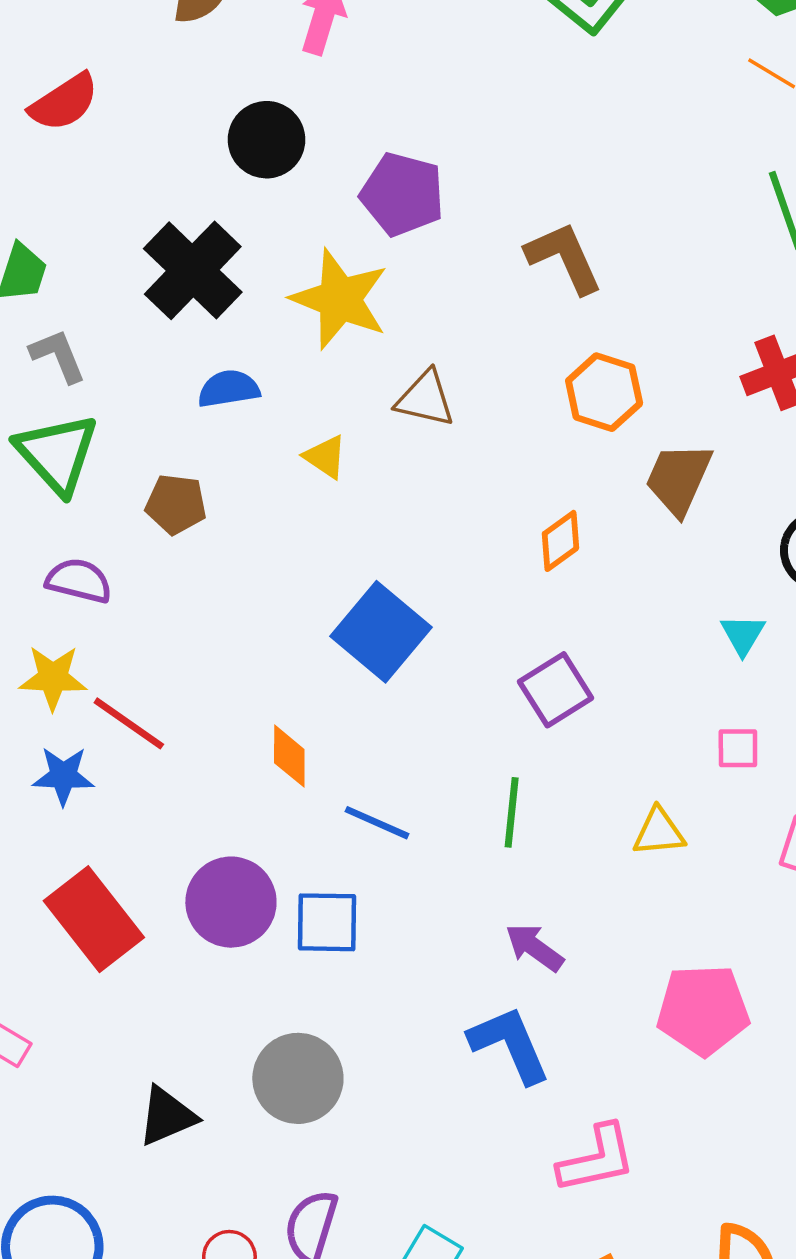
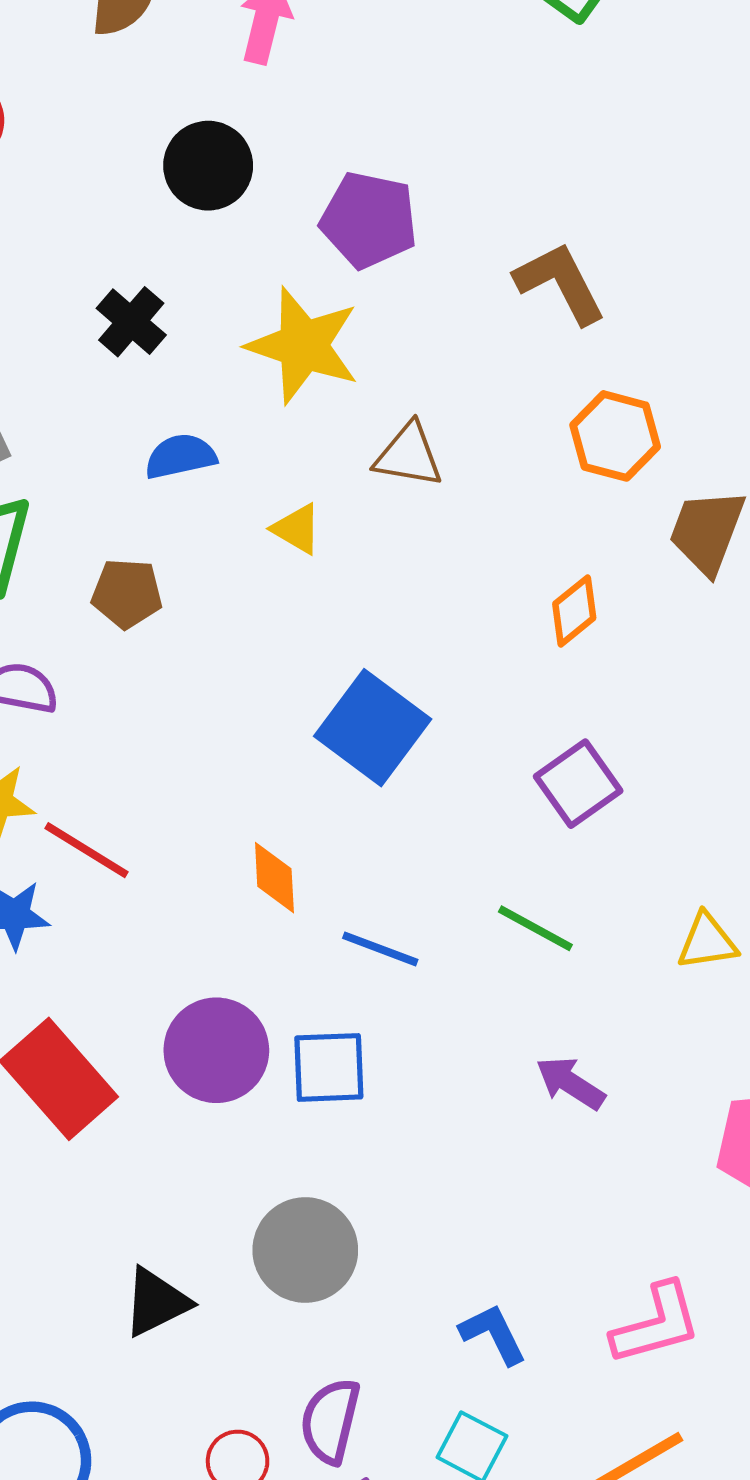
black cross: (193, 270) -> (131, 322), size x0.6
green line: (512, 812) -> (535, 928), turned -64
blue L-shape: (510, 1044) -> (493, 1334), moved, size x0.7

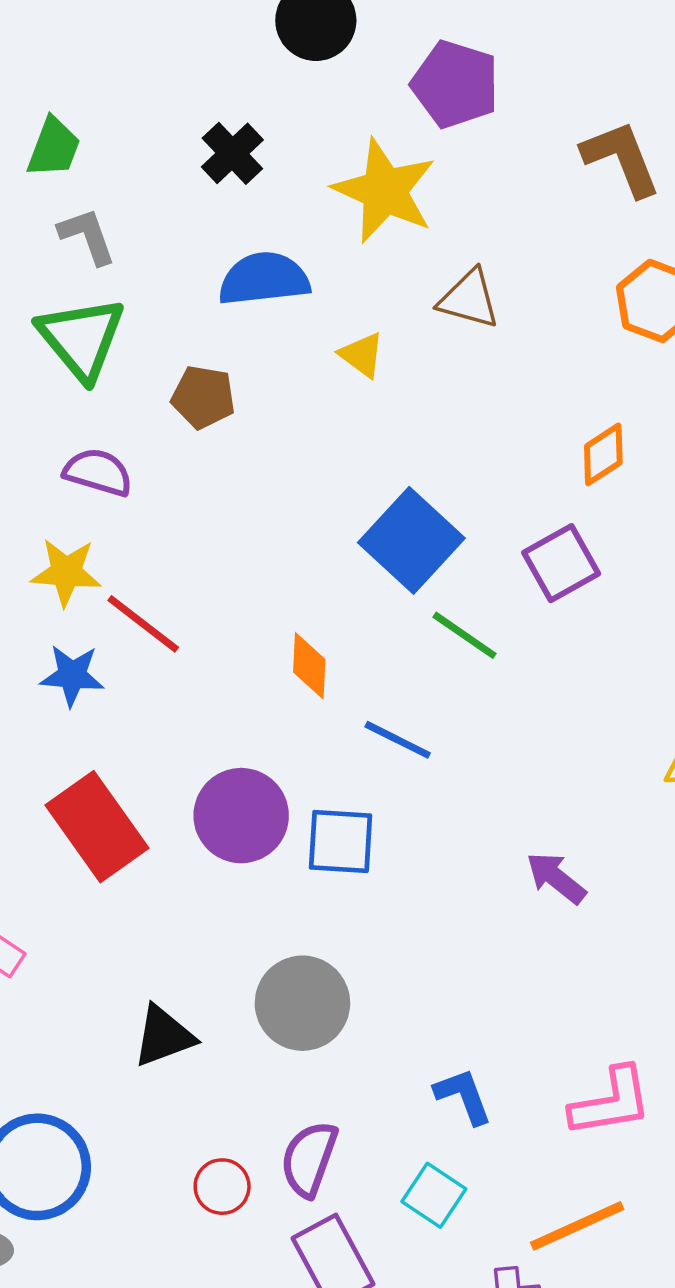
blue semicircle: (180, 456) -> (264, 279), size x1.4
purple square: (578, 784) -> (561, 563), moved
green line: (535, 928) -> (465, 635), moved

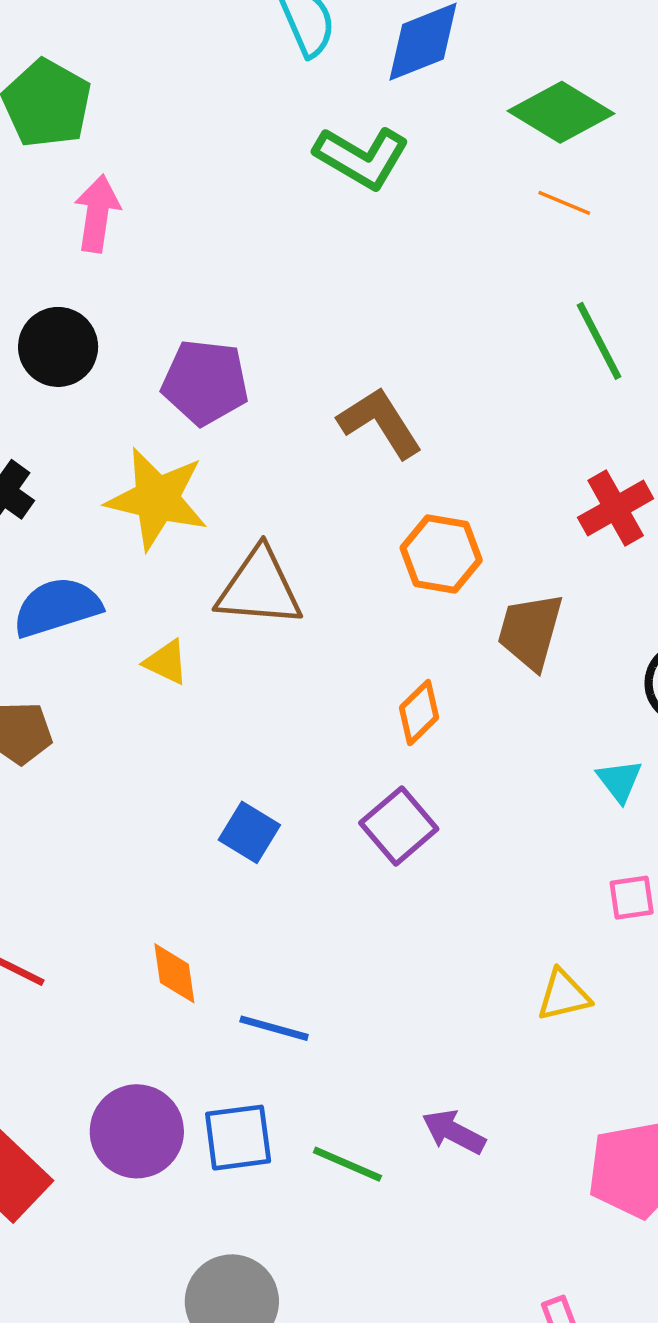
brown triangle: (469, 299) -> (259, 588), size x1.4
blue square: (411, 540) -> (249, 832), size x0.6
green line: (465, 635) -> (347, 1164), moved

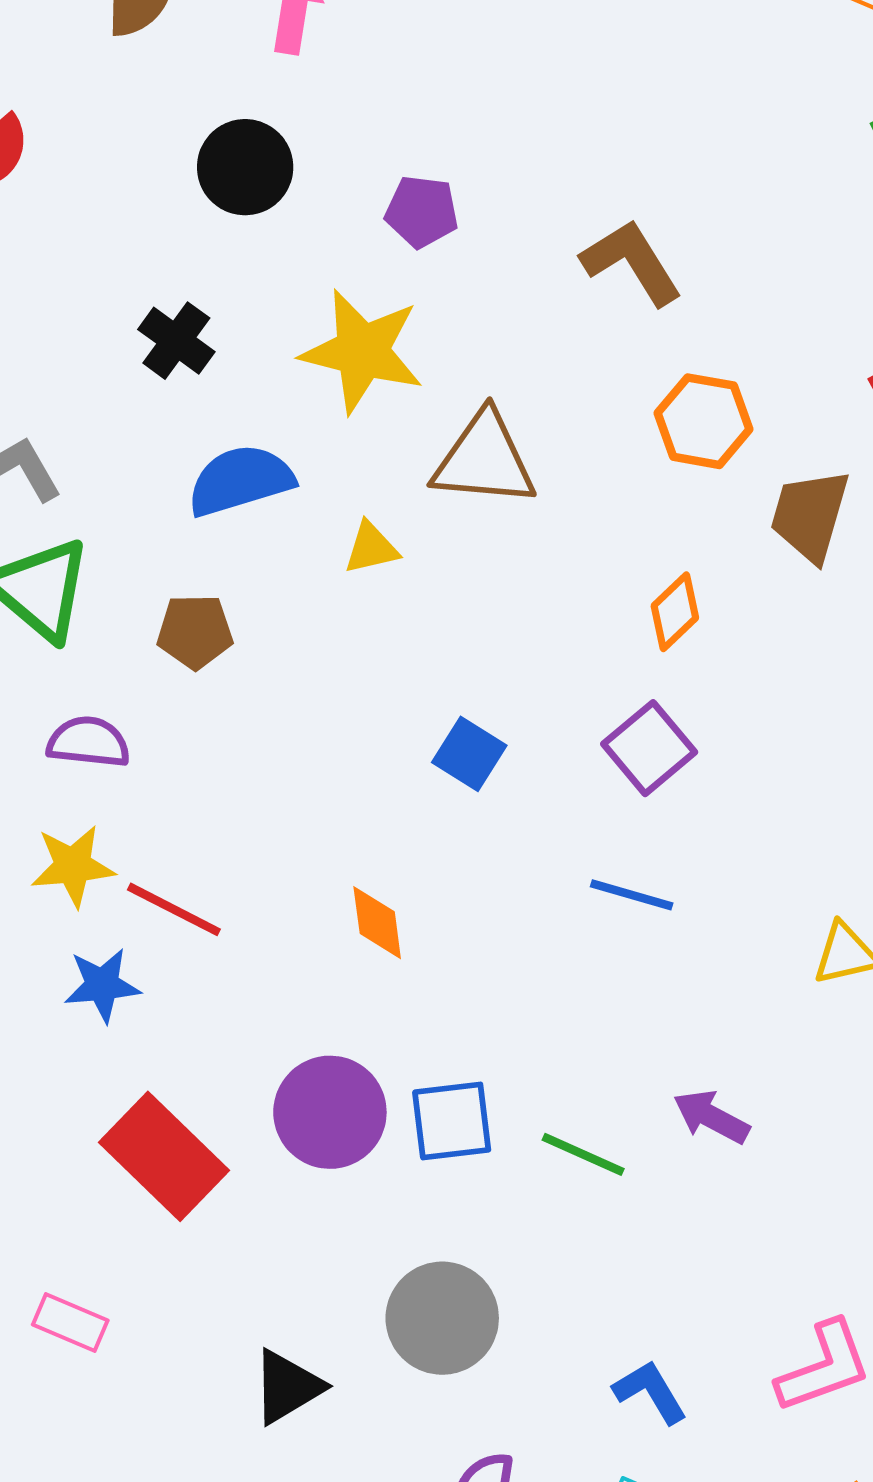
purple pentagon: (205, 382) -> (422, 211), size x0.7
yellow triangle: (166, 662) -> (371, 548), turned -39
blue line: (274, 1028) -> (632, 895), moved

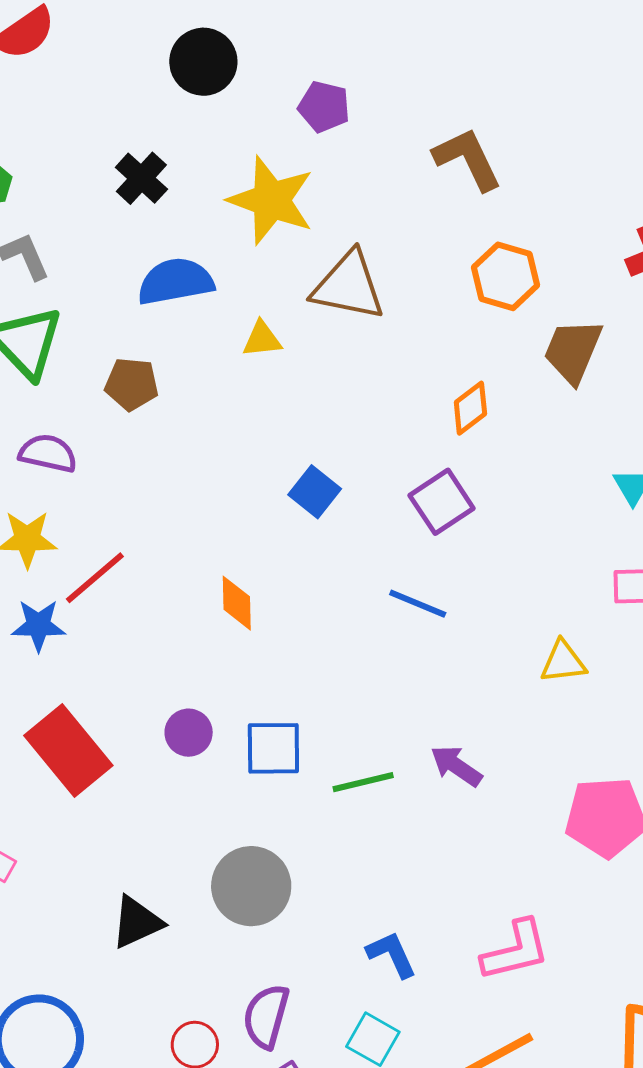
red line: (174, 909) -> (95, 578), turned -74
purple circle: (330, 1112) -> (189, 733), size x0.6
green line: (583, 1154) -> (363, 782), turned -44

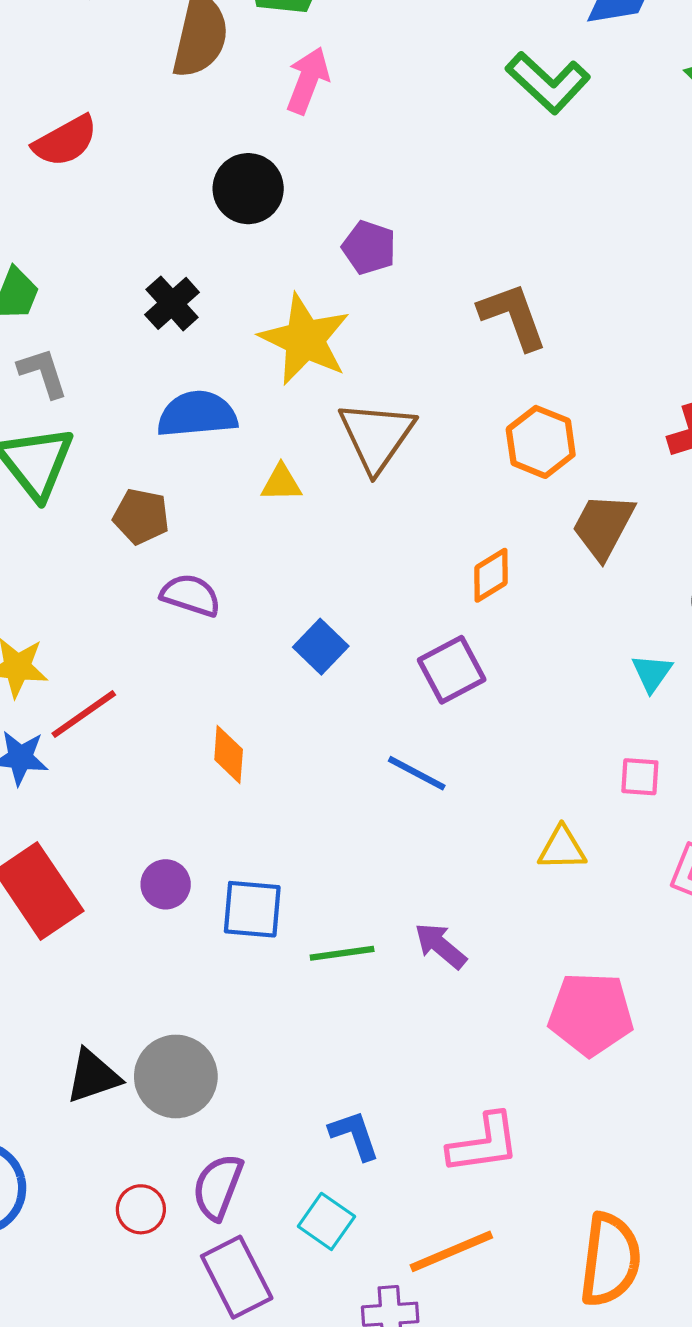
brown triangle: (348, 286) -> (376, 436), turned 48
purple semicircle: (48, 453) -> (191, 595), moved
gray circle: (251, 886) -> (176, 1076), moved

